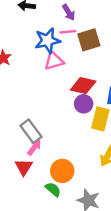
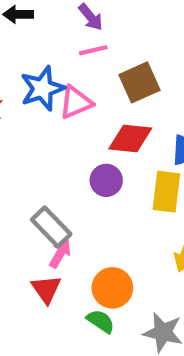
brown square: (89, 40) -> (140, 82), moved
blue star: (48, 41) -> (42, 88), moved
purple circle: (84, 104) -> (106, 180), moved

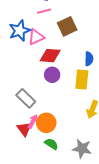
red diamond: (130, 139) -> (50, 56), moved
pink arrow: (60, 254) -> (33, 121), moved
orange circle: (112, 288) -> (46, 123), moved

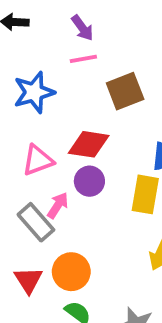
pink triangle: (36, 37) -> (38, 160), moved
pink arrow: (33, 121) -> (58, 205), moved

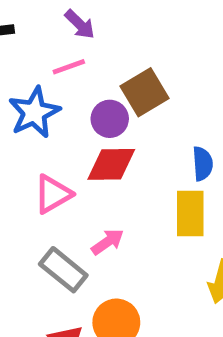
pink line: (83, 59) -> (69, 67), moved
purple circle: (89, 181) -> (110, 119), moved
pink arrow: (58, 205) -> (108, 242), moved, turned 32

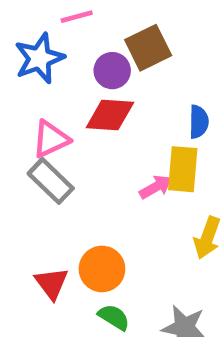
pink arrow: (108, 242) -> (156, 187), moved
gray rectangle: (63, 270) -> (51, 181), moved

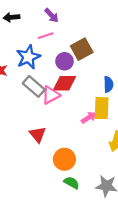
pink triangle: (51, 139) -> (51, 95), moved
gray rectangle: (51, 181) -> (34, 86), moved
red triangle: (52, 283) -> (38, 134), moved

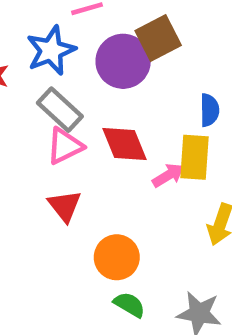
purple circle: (64, 61) -> (123, 61), size x1.5
red diamond: (64, 83) -> (125, 144), moved, turned 65
pink triangle: (51, 95) -> (65, 146), moved

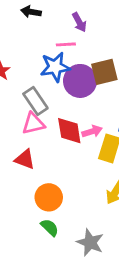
blue star: (51, 50) -> (55, 67), moved
pink arrow: (168, 175) -> (92, 131), moved
red triangle: (65, 206) -> (25, 159), turned -45

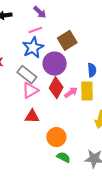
purple circle: (80, 81) -> (55, 64), moved
red diamond: (69, 131) -> (56, 88), turned 55
pink arrow: (92, 131) -> (71, 92), moved

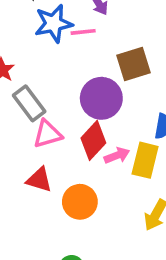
blue star: (33, 48) -> (54, 24), moved
gray rectangle: (27, 75) -> (29, 103), moved
orange circle: (56, 137) -> (80, 202), moved

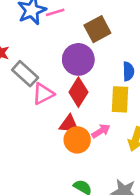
pink arrow: (117, 155) -> (101, 131), moved
red triangle: (39, 180) -> (69, 124), moved

